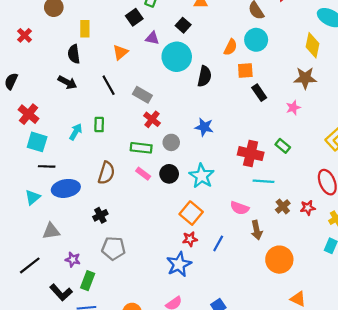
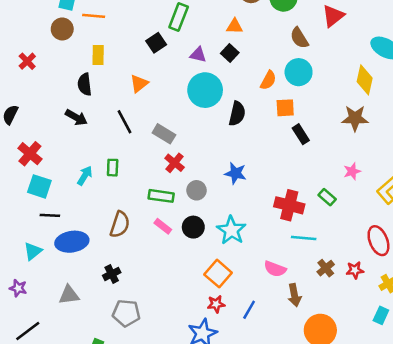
black square: (183, 25) -> (230, 53), moved
purple triangle: (152, 38) -> (198, 55), moved
pink star: (293, 108) -> (352, 171), moved
gray triangle: (51, 231) -> (69, 295), moved
purple star: (73, 260) -> (18, 288), moved

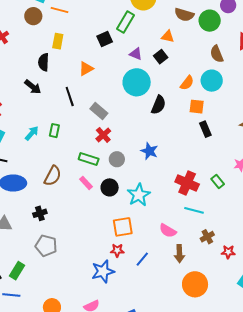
red star: (355, 270) -> (228, 252), moved
orange square: (218, 274) -> (123, 227), turned 30

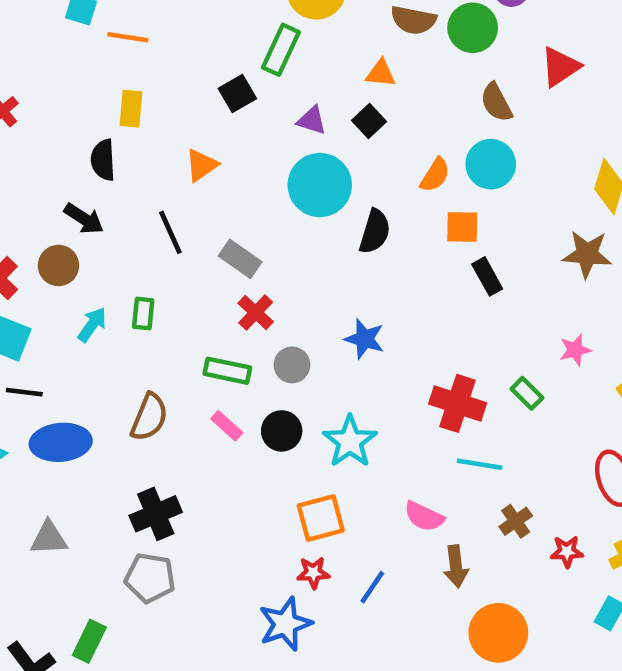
brown circle: (33, 16) -> (58, 265), moved
black cross: (40, 213) -> (156, 514), moved, size x1.5

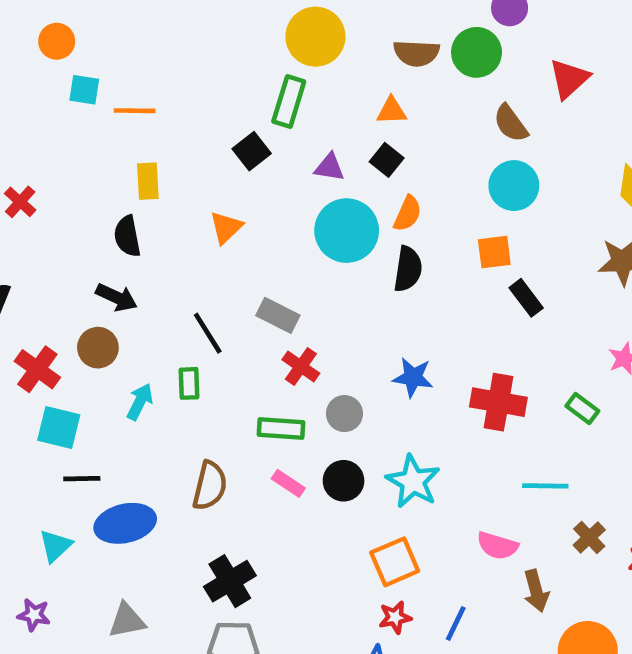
orange semicircle: (435, 175) -> (408, 214), moved
black line: (170, 232) -> (208, 333), moved
red cross: (458, 403) -> (498, 402), moved

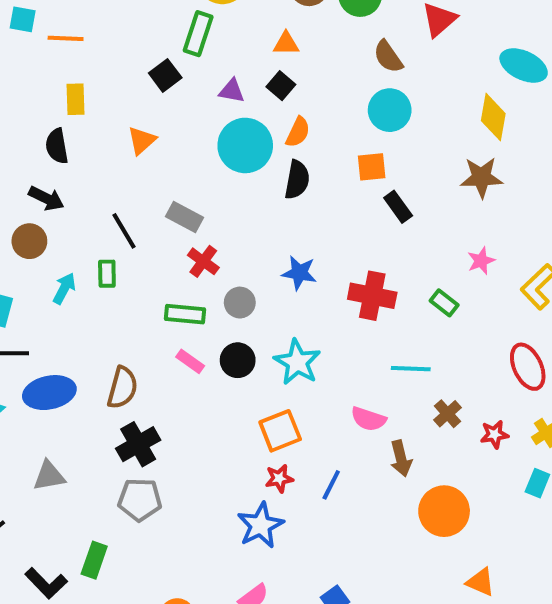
brown semicircle: (210, 486) -> (122, 388), moved

